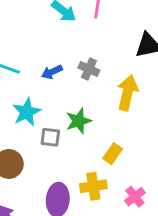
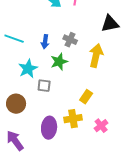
blue arrow: (52, 72) -> (45, 42), turned -56
green star: (79, 121) -> (59, 62), moved

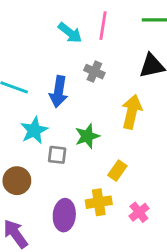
gray cross: (70, 40) -> (94, 72), moved
blue arrow: (45, 42) -> (59, 92), size x1.5
green star: (59, 62) -> (87, 136), moved

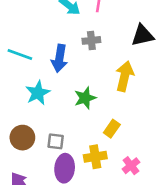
gray cross: (94, 72) -> (91, 40), turned -30
gray square: (57, 155) -> (56, 141), moved

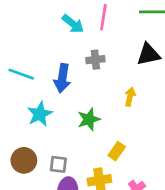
yellow arrow: (125, 76) -> (130, 97), size x0.6

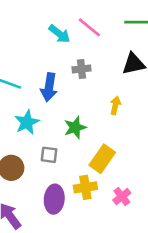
pink line: (103, 17) -> (89, 27), turned -60
yellow rectangle: (117, 151) -> (102, 159), size x1.5
gray square: (58, 164) -> (49, 155), moved

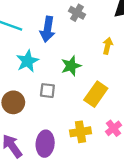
gray cross: (82, 69) -> (77, 13), turned 35
yellow cross: (85, 187) -> (80, 132), moved
purple ellipse: (54, 199) -> (45, 144), moved

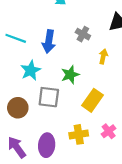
gray cross: (77, 13) -> (83, 34), moved
gray square: (47, 91) -> (49, 97), size x1.5

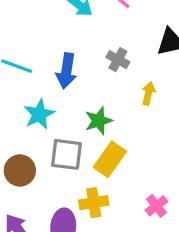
yellow rectangle: (93, 100) -> (110, 159), moved
yellow cross: (79, 134) -> (94, 203), moved

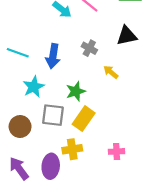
yellow arrow: (148, 93) -> (111, 72), turned -63
pink cross: (156, 206) -> (117, 151), turned 35

